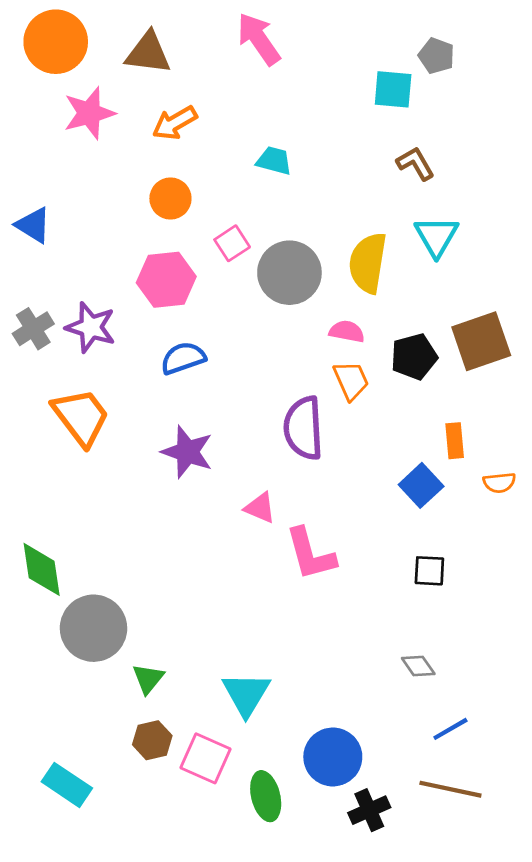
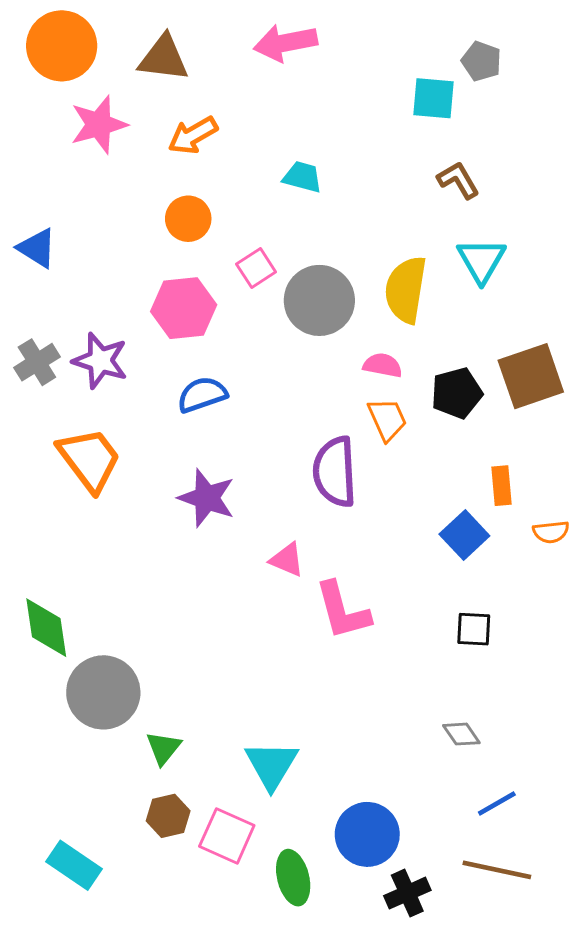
pink arrow: (259, 39) -> (285, 43), turned -66

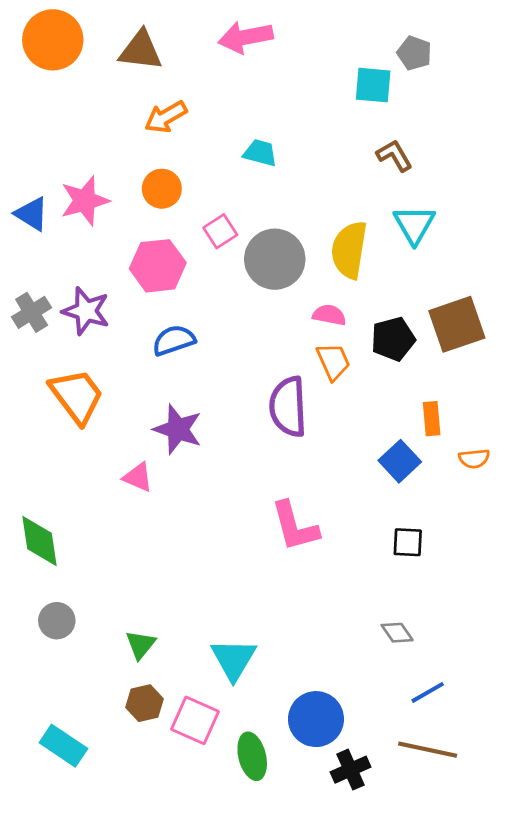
pink star: (99, 125) -> (85, 201), moved
pink triangle: (287, 560) -> (138, 477), moved
gray circle: (103, 692) -> (57, 621), moved, size x0.6

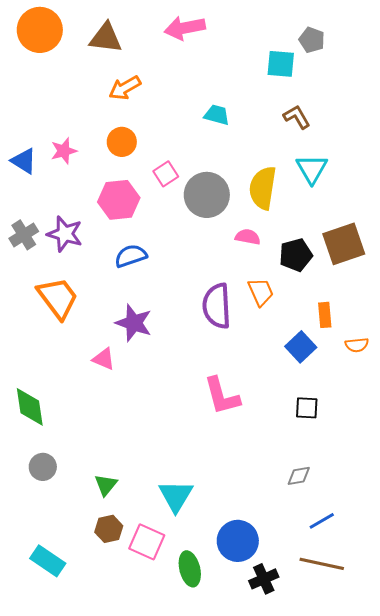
cyan trapezoid: (260, 153) -> (217, 115), moved
pink star: (85, 201) -> (64, 151), size x0.7
orange trapezoid: (333, 362) -> (261, 292), moved
gray diamond: (397, 633) -> (299, 476), turned -65

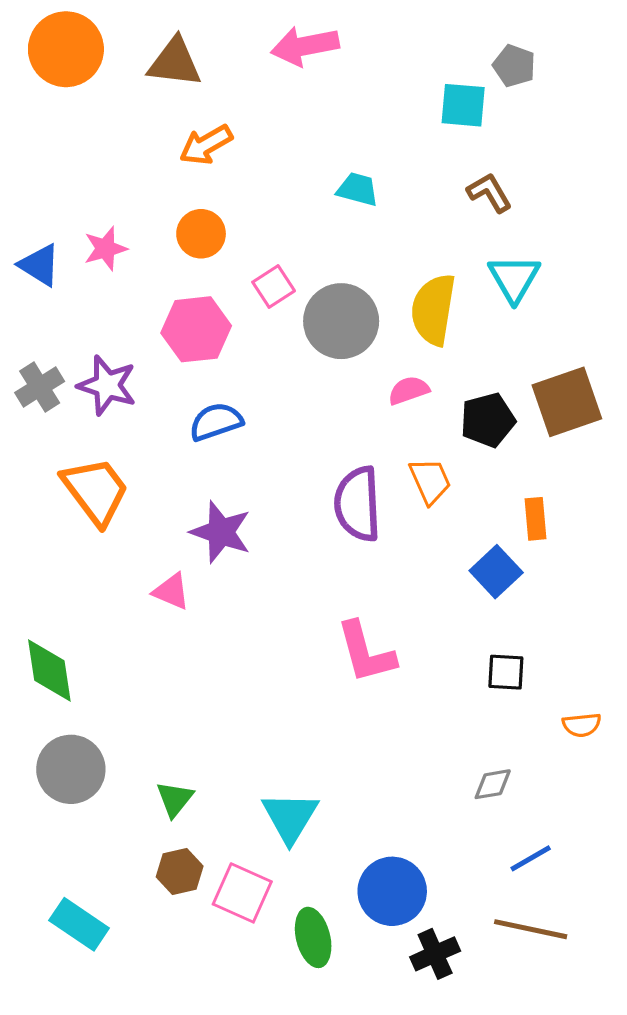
pink semicircle: (248, 237) -> (409, 390), turned -30
orange semicircle: (357, 345) -> (582, 725), moved
gray circle: (43, 467) -> (71, 769), size x1.5

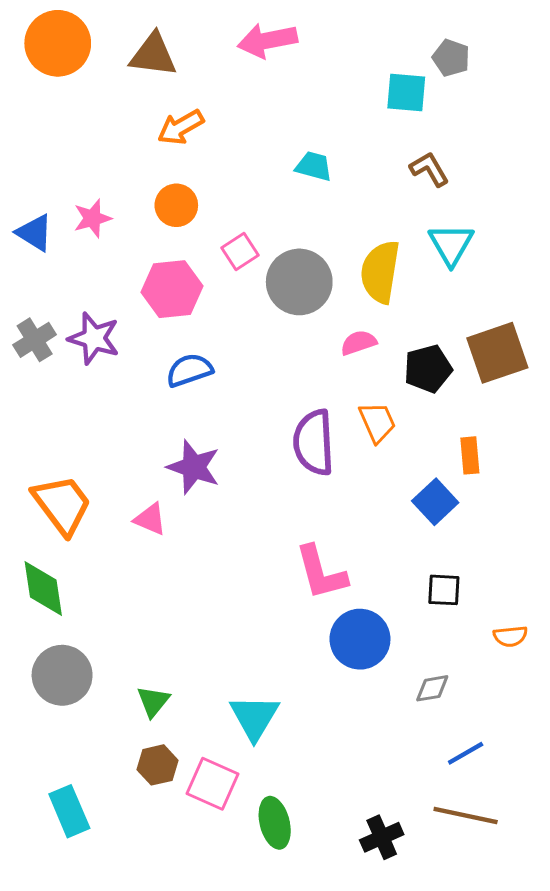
orange trapezoid: (96, 491) -> (62, 505), moved
blue circle: (392, 891) -> (360, 639), moved
cyan rectangle: (79, 924) -> (69, 811), turned 33

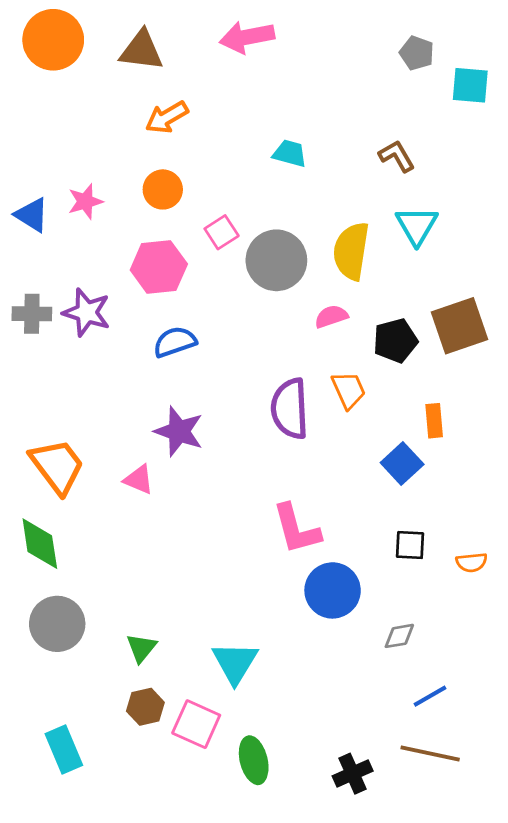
cyan square: (406, 92) -> (470, 85), moved
gray cross: (35, 340) -> (32, 314), turned 33
orange semicircle: (510, 636) -> (472, 562), moved

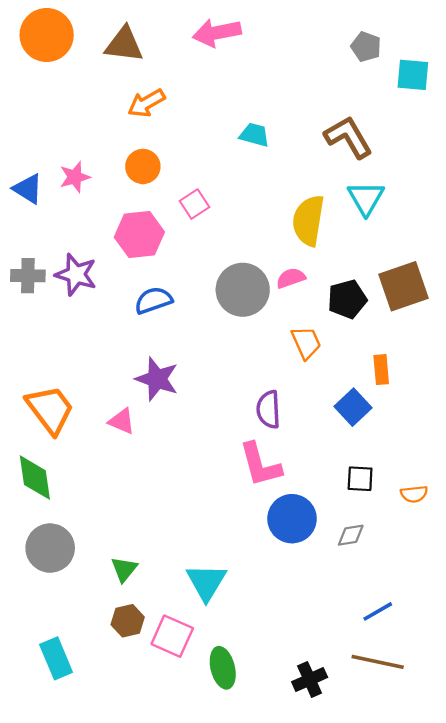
brown L-shape: (397, 156) -> (348, 137), size x1.5
gray circle: (276, 260) -> (243, 290), moved
purple semicircle: (290, 409) -> (269, 410), moved, size x0.7
gray diamond: (399, 636) -> (351, 535), moved

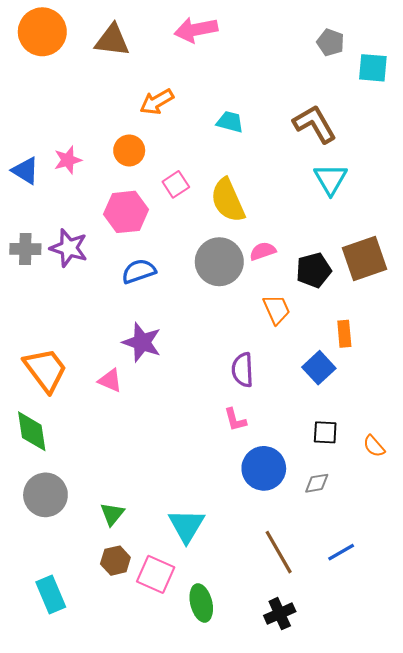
orange arrow: (146, 103) -> (157, 102), moved
yellow semicircle: (308, 220) -> (228, 200), moved, turned -33
pink L-shape: (260, 465) -> (235, 420), size x0.6
orange semicircle: (414, 494) -> (374, 446), turned 55
brown line: (378, 662) -> (279, 552), moved, turned 48

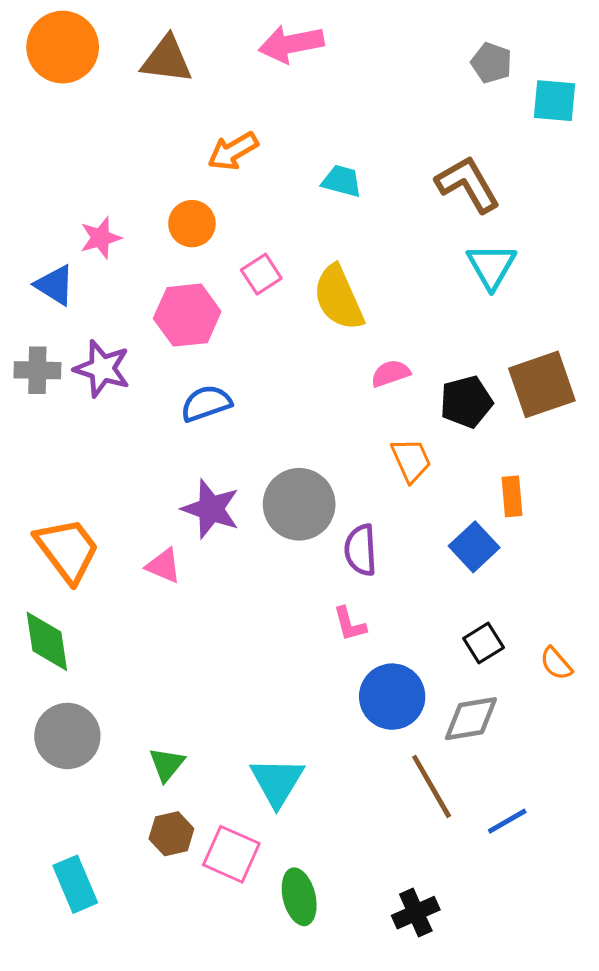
blue triangle: (25, 171) -> (55, 285), moved
gray circle: (219, 262) -> (299, 504), moved
black square: (325, 432) -> (484, 643), turned -35
gray diamond: (317, 483) -> (471, 719), size x1.5
brown line: (279, 552) -> (432, 786), moved

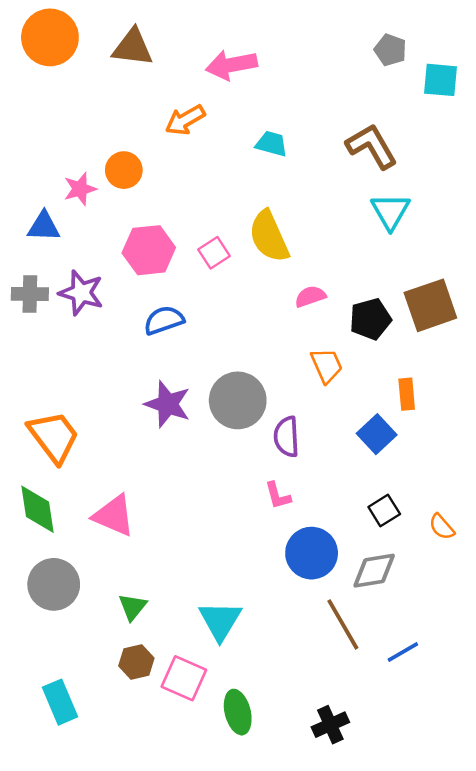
pink arrow: (291, 44) -> (231, 65), moved
orange circle: (192, 224) -> (124, 170), moved
pink square: (261, 274) -> (214, 253), moved
blue triangle: (55, 285) -> (44, 226), turned -30
pink triangle: (164, 566) -> (114, 516), moved, size x1.5

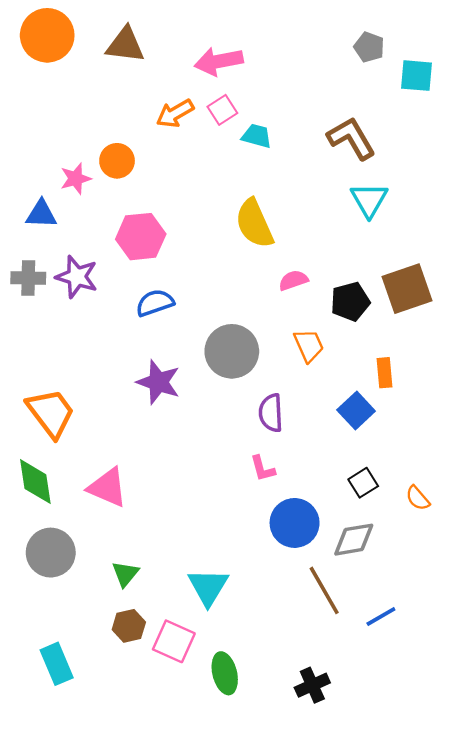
pink square: (214, 253) -> (222, 110), moved
gray circle: (238, 400) -> (232, 351), moved

